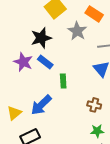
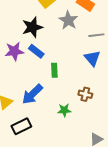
purple star: (23, 62) -> (14, 51), turned -30
green star: (97, 131) -> (64, 110), moved

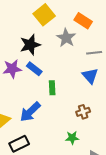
brown cross: (85, 94) -> (83, 112), turned -32
green star: (64, 110) -> (72, 138), moved

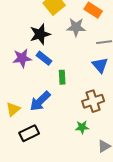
gray star: (66, 38) -> (76, 27), turned -30
brown cross: (83, 112) -> (93, 101), size x1.5

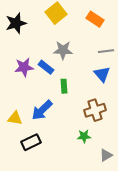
gray star: (76, 27) -> (63, 50), moved
black star: (40, 34) -> (16, 23), moved
yellow triangle: (13, 109) -> (15, 118), turned 49

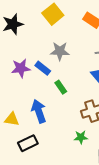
green rectangle: (64, 86) -> (61, 87), turned -32
blue arrow: (42, 110) -> (39, 111), turned 115

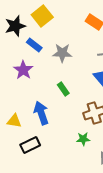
yellow square: (53, 14) -> (42, 16), moved
purple star: (21, 68) -> (23, 70), turned -30
blue rectangle: (43, 68) -> (34, 45), moved

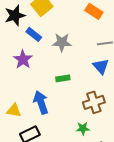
green rectangle: (63, 89) -> (63, 78), turned -64

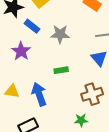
yellow triangle: (14, 110) -> (12, 91), moved

